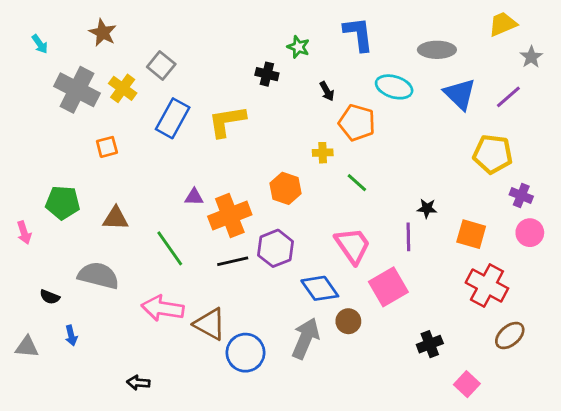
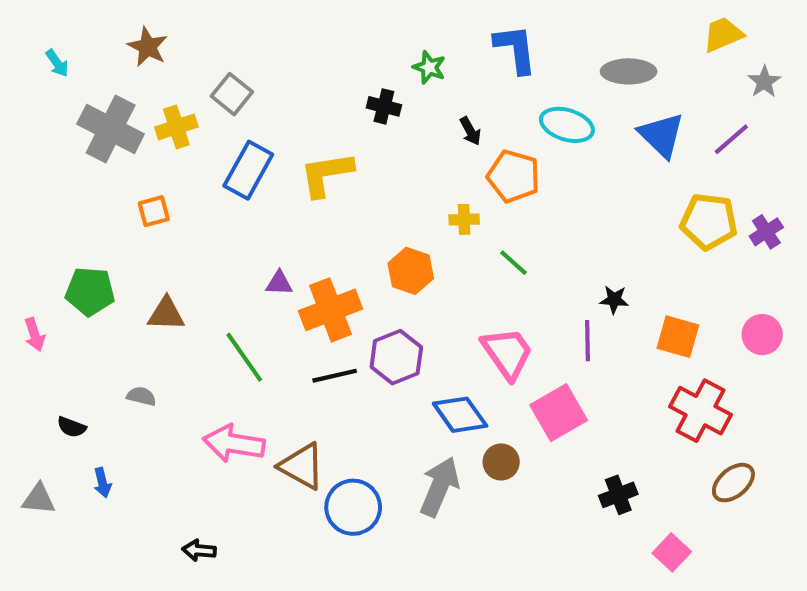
yellow cross: (123, 88) -> (176, 127), turned 36
purple cross: (521, 195) -> (766, 232), moved, turned 35
gray semicircle: (98, 276) -> (141, 396), size x0.5

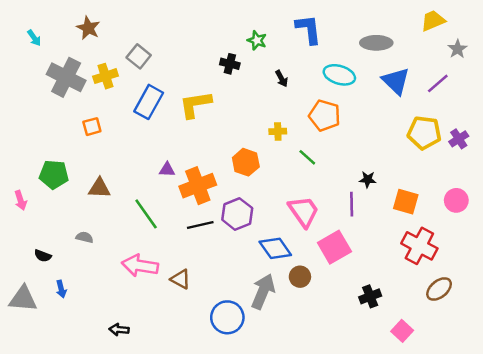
orange pentagon: (513, 176) -> (325, 115), moved
brown triangle: (302, 466) -> (181, 279), size x0.7
gray triangle: (39, 499) -> (23, 299), size x1.4
blue circle: (353, 507) -> (227, 317), moved

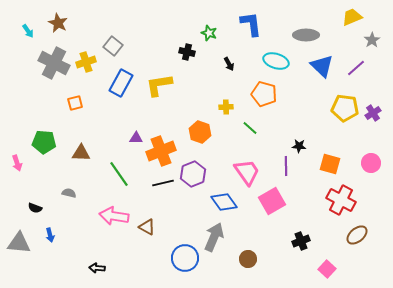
brown star: (88, 28) -> (58, 23), moved
brown circle: (300, 277) -> (248, 259), moved

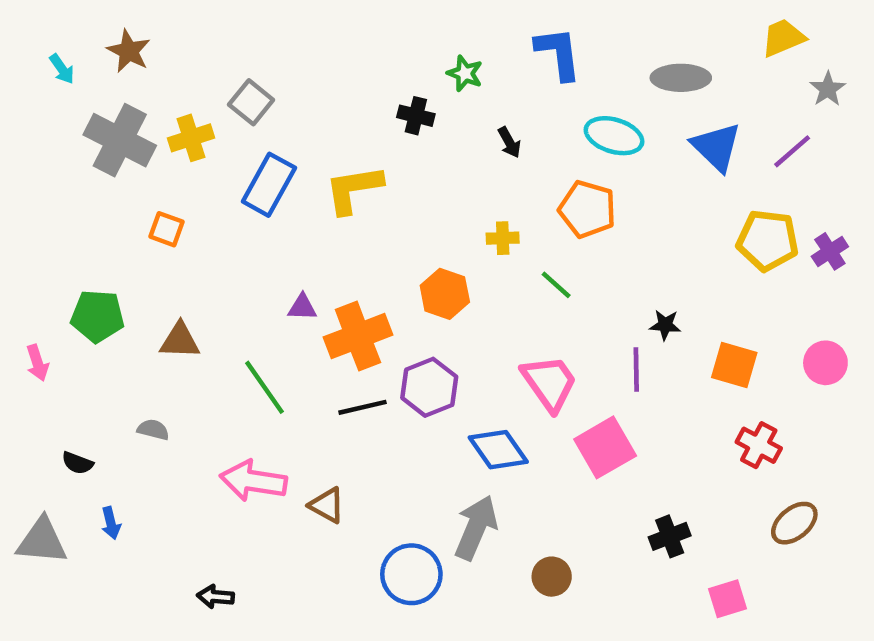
orange square: (75, 103) -> (167, 229), turned 35
red cross: (341, 200) -> (759, 445), size x0.7
pink square: (327, 269) -> (728, 599), turned 30

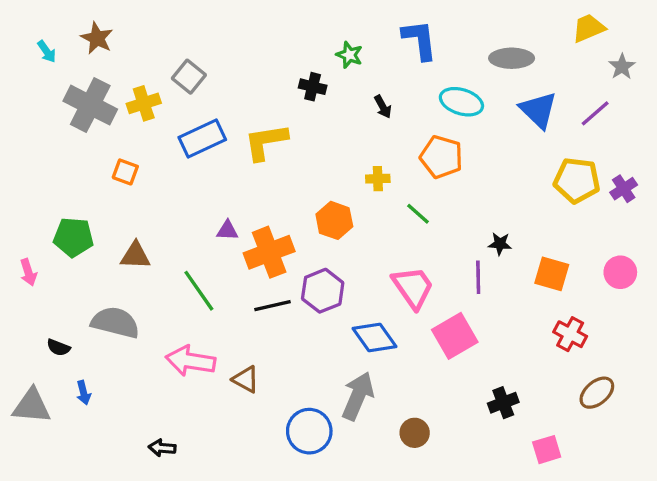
blue rectangle: (269, 185) -> (202, 138), turned 36
gray semicircle: (153, 430) -> (115, 322), size x2.0

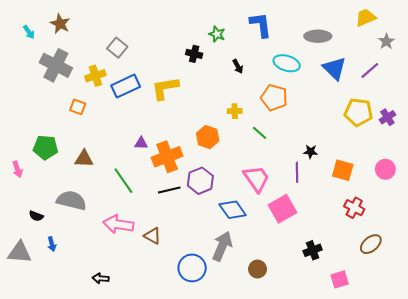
yellow cross: (144, 103) -> (95, 76), moved

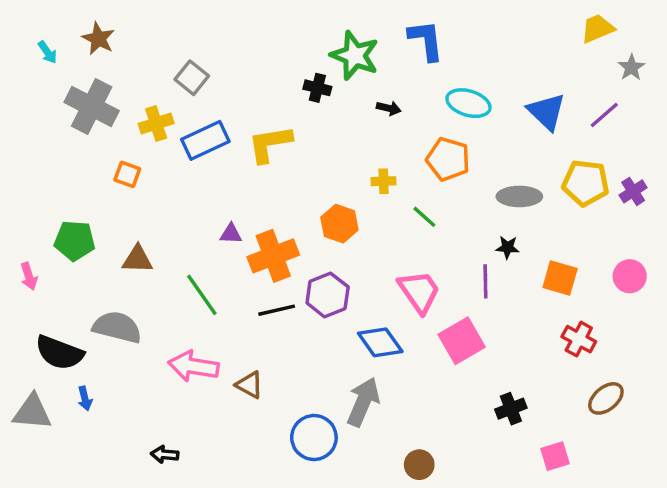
green star: (217, 34) -> (355, 56), size x1.8
gray ellipse: (318, 36) -> (519, 196), moved
black arrow: (238, 66) -> (389, 108), turned -48
black semicircle: (36, 216) -> (59, 353), size x2.0
brown circle: (258, 269) -> (419, 465), moved

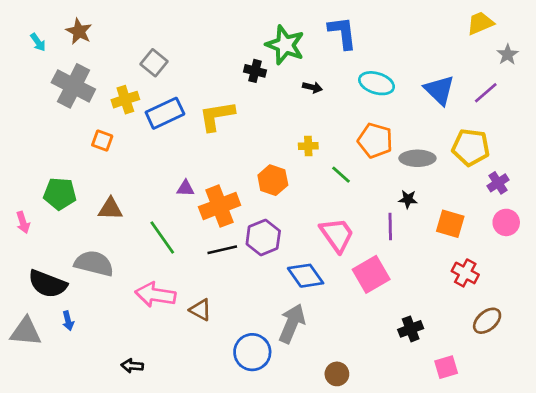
orange pentagon: (448, 159) -> (375, 141), moved
purple cross: (633, 191) -> (498, 183), moved

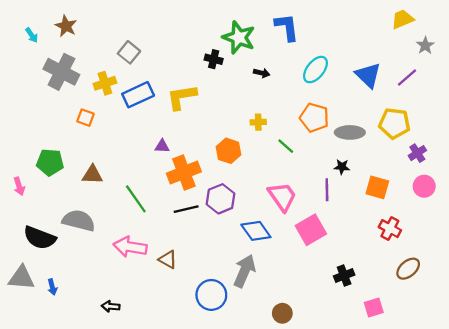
cyan ellipse: (377, 83) -> (315, 70), turned -68
purple triangle: (185, 188) -> (162, 146), moved
blue arrow: (68, 321) -> (52, 287), moved

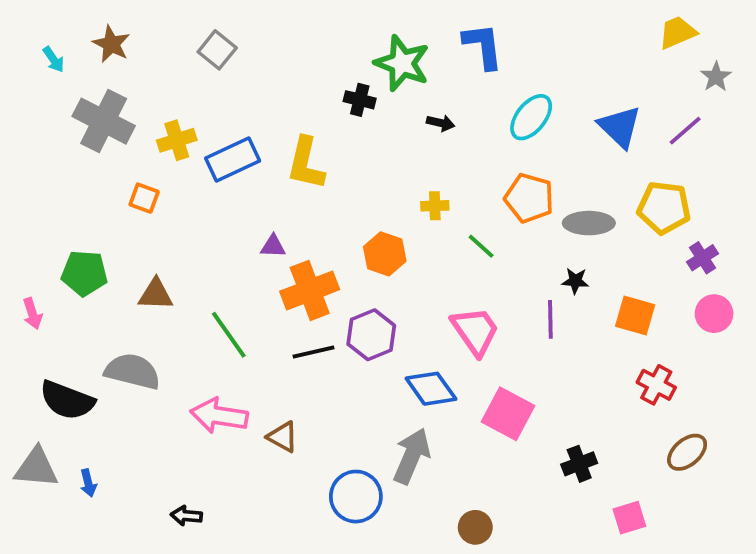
gray square: (129, 52) -> (217, 50), moved
yellow L-shape: (182, 97) -> (306, 163), turned -68
pink square: (311, 230) -> (508, 414), moved, turned -32

